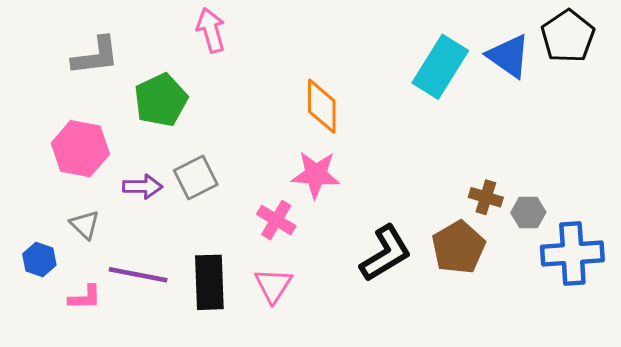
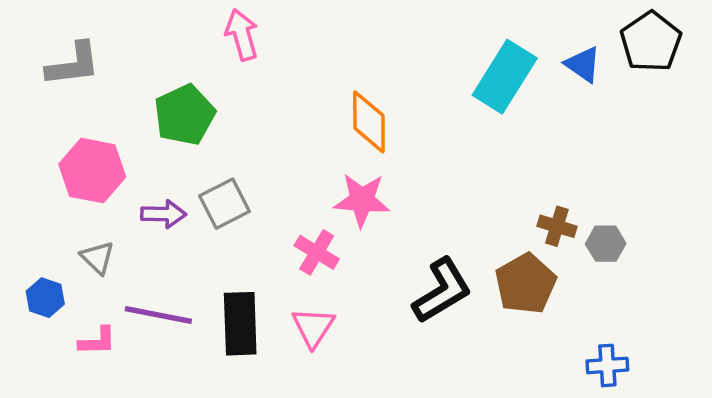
gray L-shape: (96, 56) -> (73, 64), moved
blue triangle: (509, 56) -> (583, 64), size x0.7
blue cross: (572, 253) -> (607, 365), moved, size x0.6

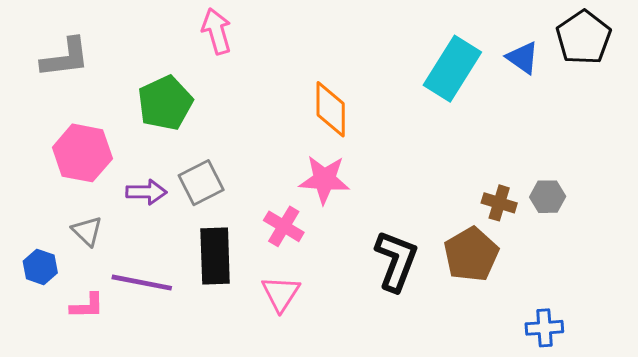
gray hexagon: (606, 244) -> (548, 197), moved
black L-shape: (442, 291) -> (396, 261), turned -38
black rectangle: (240, 324) -> (215, 256), moved

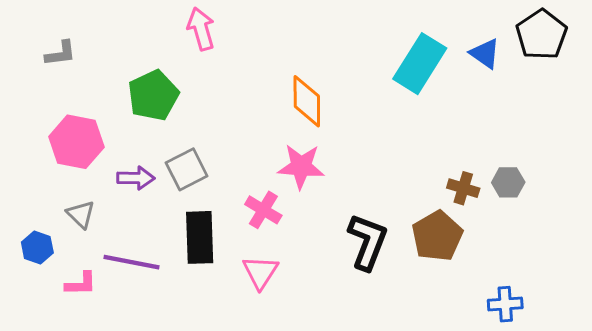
gray L-shape: (65, 58) -> (61, 53), size x0.7

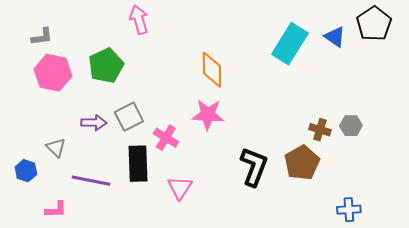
pink hexagon: (76, 142) -> (53, 73), moved
pink cross: (263, 210) -> (166, 138), moved
pink L-shape: (81, 284) -> (56, 210), moved

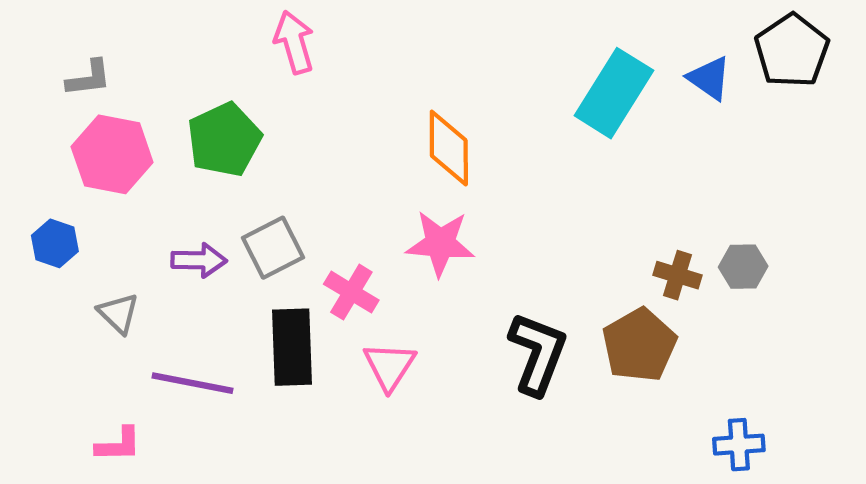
blue hexagon: (26, 171) -> (55, 243), moved
pink triangle: (180, 188) -> (389, 366), moved

